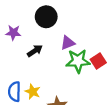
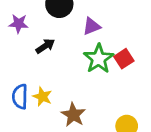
purple triangle: (68, 43) -> (92, 26), moved
green star: (78, 61) -> (99, 59), turned -30

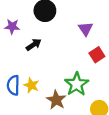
purple triangle: (92, 26) -> (86, 29), moved, turned -42
green star: (99, 59) -> (77, 84), moved

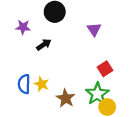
red square: (97, 55) -> (105, 69), moved
green star: (77, 84) -> (97, 94), moved

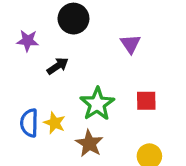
red square: (105, 69) -> (146, 101), turned 32
green star: (97, 94) -> (97, 104), moved

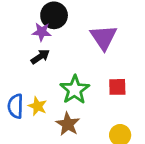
purple star: (28, 41) -> (42, 32), moved
purple triangle: (130, 44) -> (104, 37), size x1.5

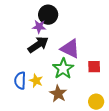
purple triangle: (104, 37) -> (70, 49), moved, turned -30
black arrow: (40, 57) -> (38, 45), size x1.5

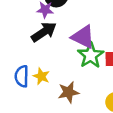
green star: (63, 69) -> (91, 55), moved
brown star: (58, 94) -> (68, 92), turned 30

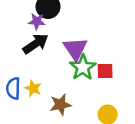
purple triangle: (83, 37) -> (75, 49), turned 30

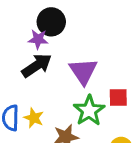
green star: (83, 67) -> (89, 111), moved

